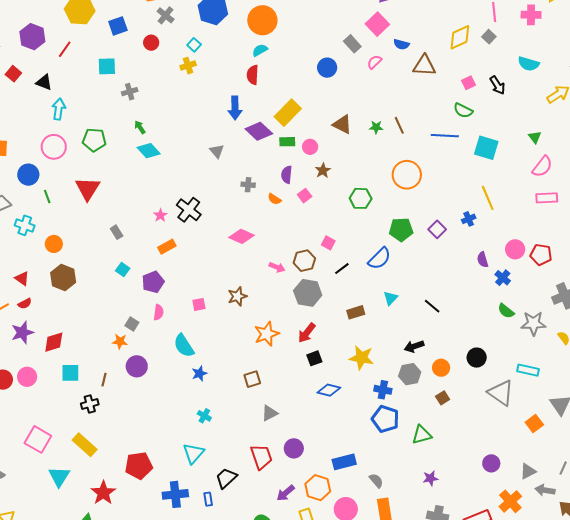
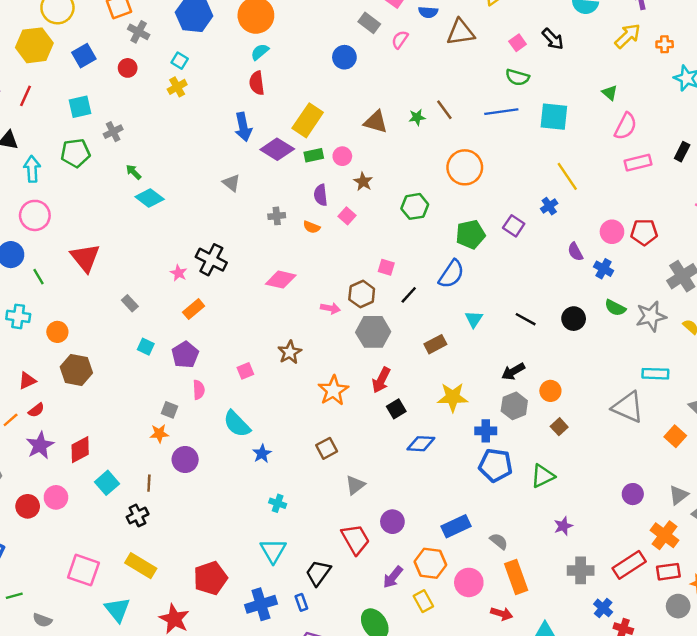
green pentagon: (94, 140) -> (75, 153), moved
red triangle: (22, 278) -> (27, 381), turned -49
black circle: (477, 358) -> (574, 319), moved
cyan square: (70, 373) -> (107, 483), turned -30

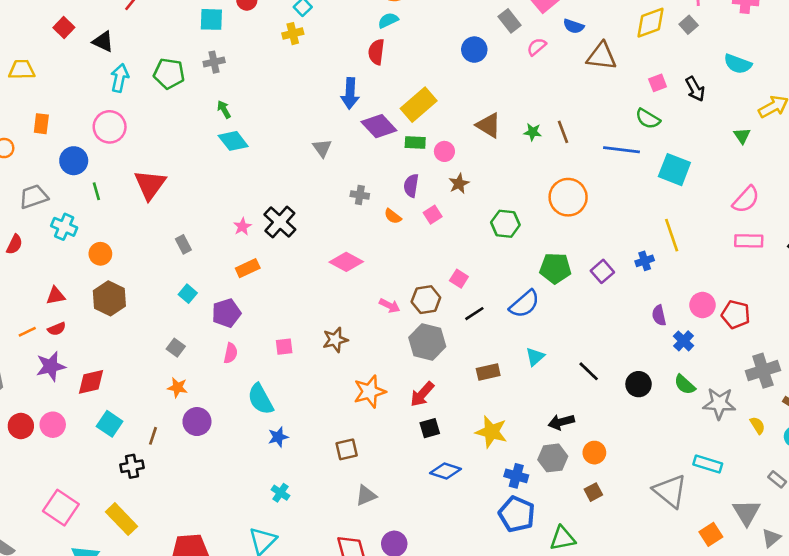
green triangle: (610, 93) -> (742, 136), moved
cyan square: (80, 107) -> (211, 19), moved
gray square: (169, 410) -> (176, 348), moved
cyan square: (107, 483) -> (110, 424), turned -30

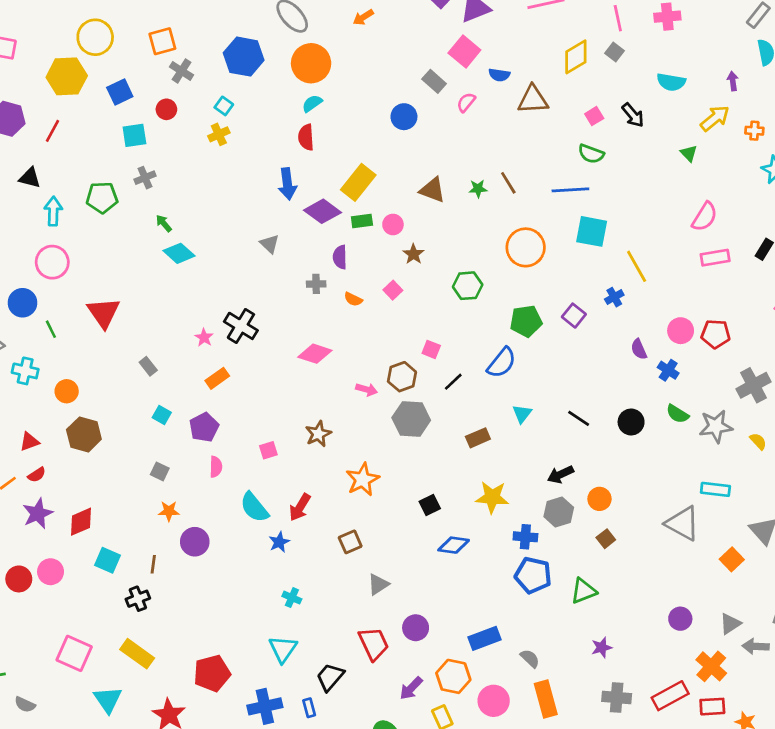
cyan square: (674, 170) -> (592, 231), moved
purple semicircle: (411, 186) -> (340, 257), moved
red arrow: (422, 394) -> (300, 507), moved

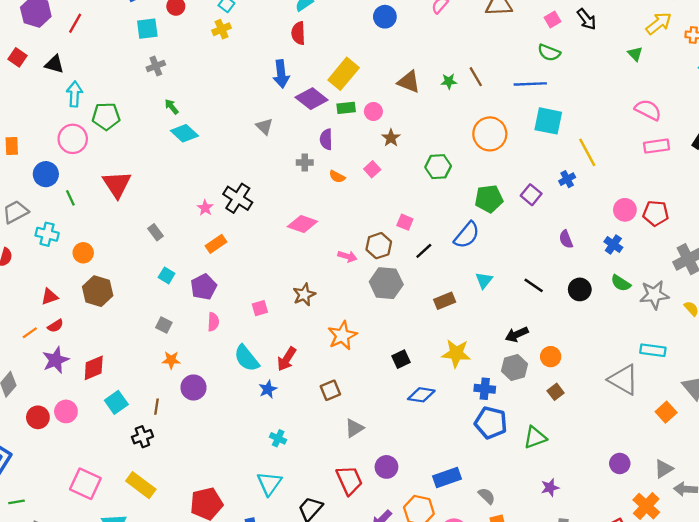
green pentagon: (102, 198) -> (106, 116), moved
pink semicircle: (705, 217) -> (648, 110), turned -96
purple semicircle: (639, 349) -> (566, 239), moved
cyan square: (107, 560) -> (116, 402), turned 30

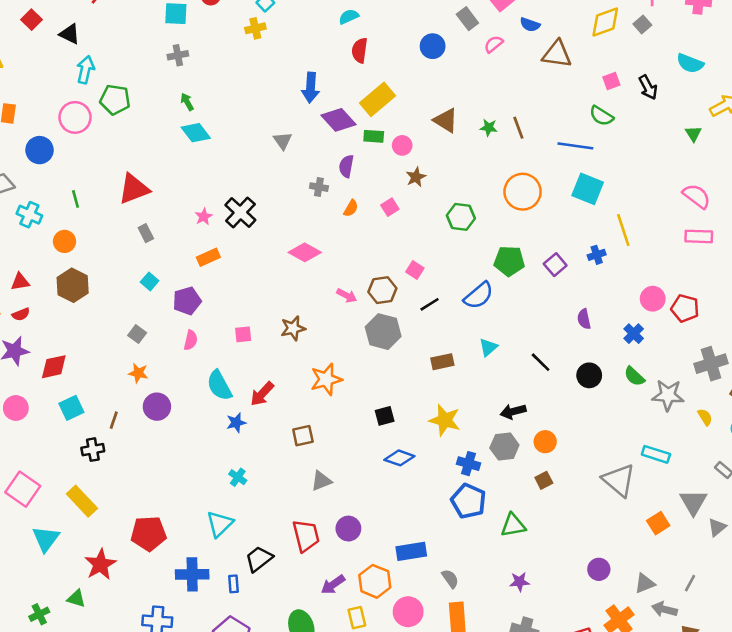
red semicircle: (298, 33) -> (360, 50), moved
orange semicircle: (337, 177) -> (351, 208), turned -98
red triangle: (117, 184) -> (134, 189), moved, turned 32
green line: (70, 198) -> (75, 199), moved

